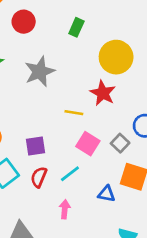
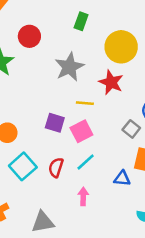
red circle: (24, 22) -> (29, 36), moved
gray star: (40, 71) -> (69, 67), moved
pink square: (88, 144) -> (81, 131), moved, turned 35
purple square: (35, 146) -> (55, 123), moved, turned 30

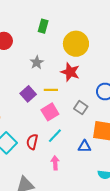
gray star: (69, 67) -> (37, 62), size x0.6
purple square: (55, 123) -> (28, 94), moved, turned 35
gray square: (131, 129) -> (81, 108), moved

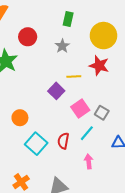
gray star: (37, 62) -> (62, 46), moved
yellow line: (51, 90) -> (74, 76), moved
gray square: (81, 108) -> (102, 113), moved

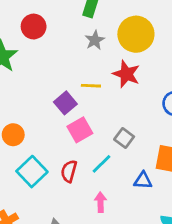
gray star: (62, 46) -> (95, 40), moved
pink square: (80, 109) -> (80, 130), moved

